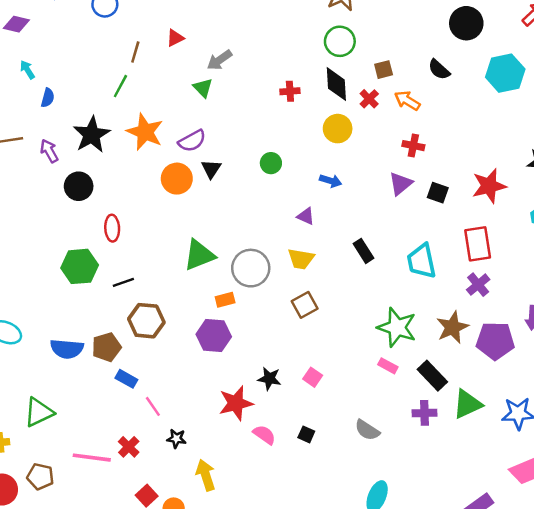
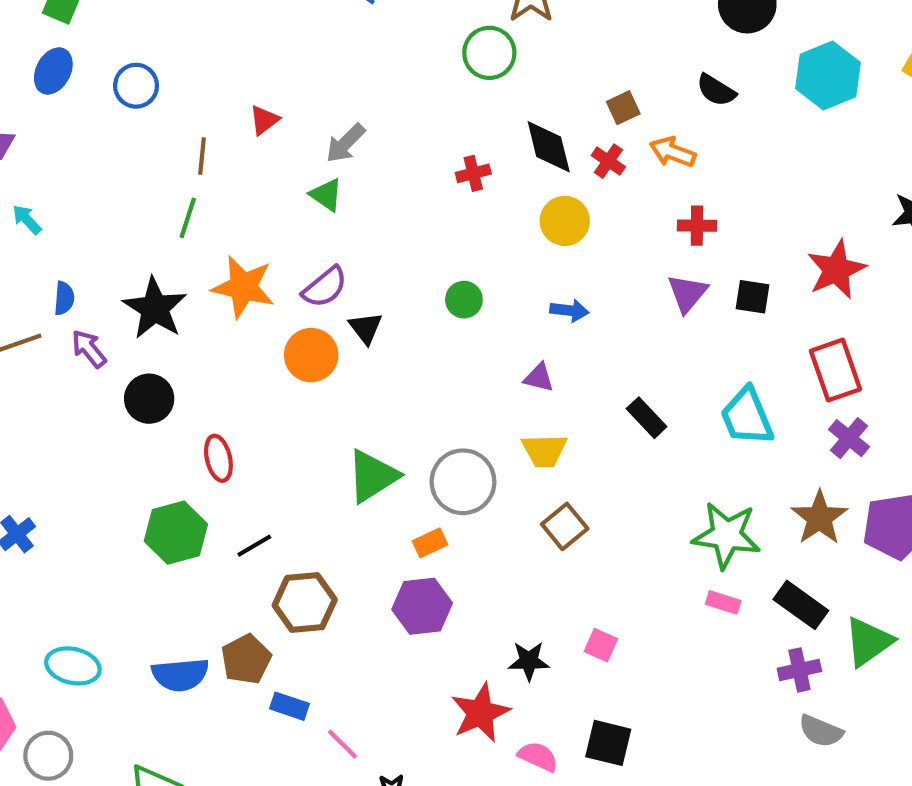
green circle: (340, 41) -> (489, 53), moved
blue semicircle: (48, 98) -> (64, 298), moved
gray semicircle: (367, 430) -> (821, 731), moved
black square: (306, 434) -> (608, 743), size x1.6

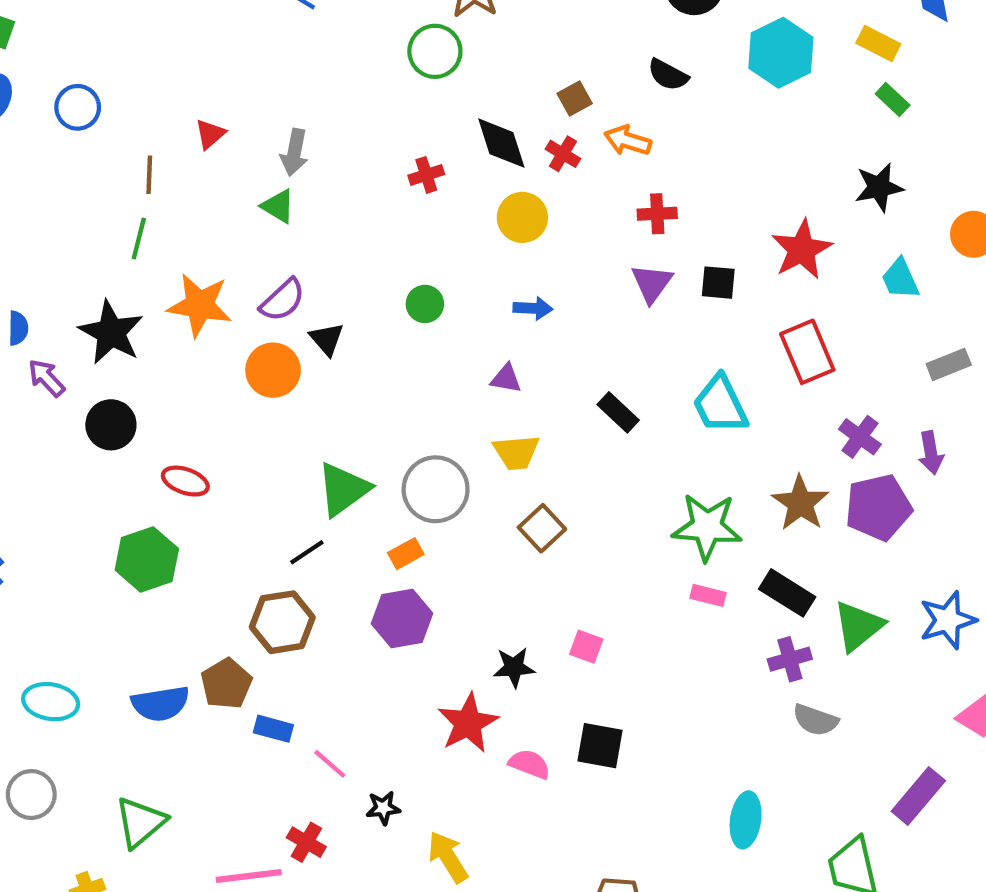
gray arrow: (345, 143) -> (294, 152), turned -30
purple cross: (849, 438) -> (860, 437), moved
red ellipse: (218, 458) -> (185, 481), turned -54
black line: (254, 546) -> (307, 552), moved

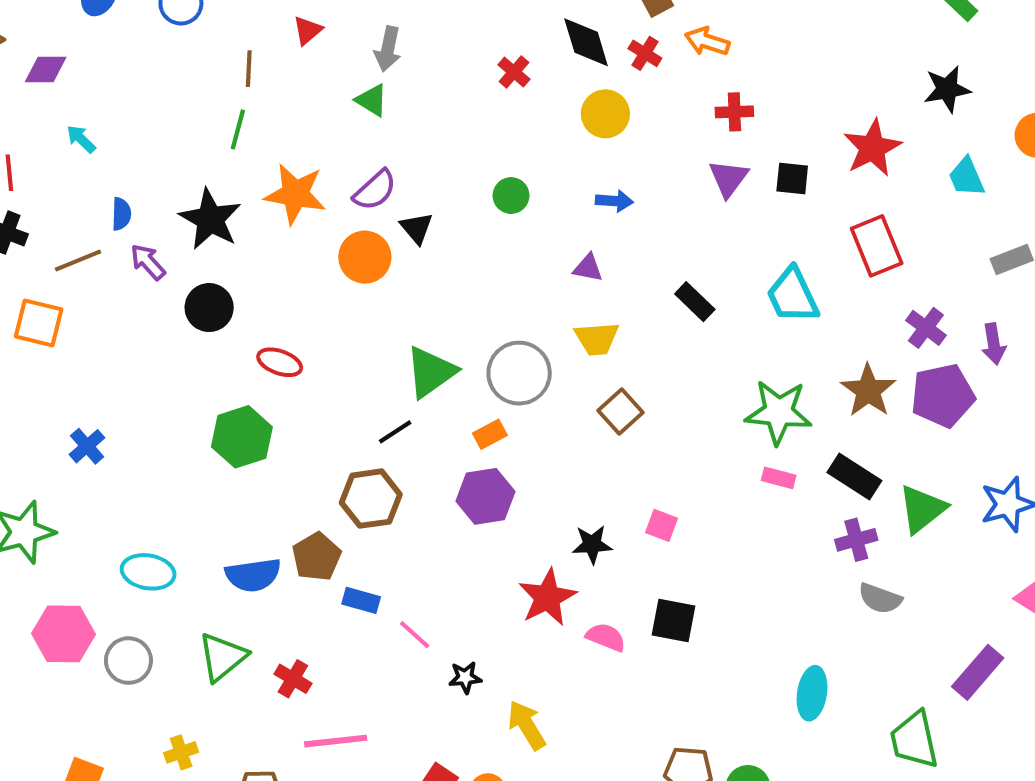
red cross: (426, 175) -> (514, 72), turned -32
green triangle: (140, 822) -> (222, 657), moved
red cross: (306, 842) -> (293, 679), moved

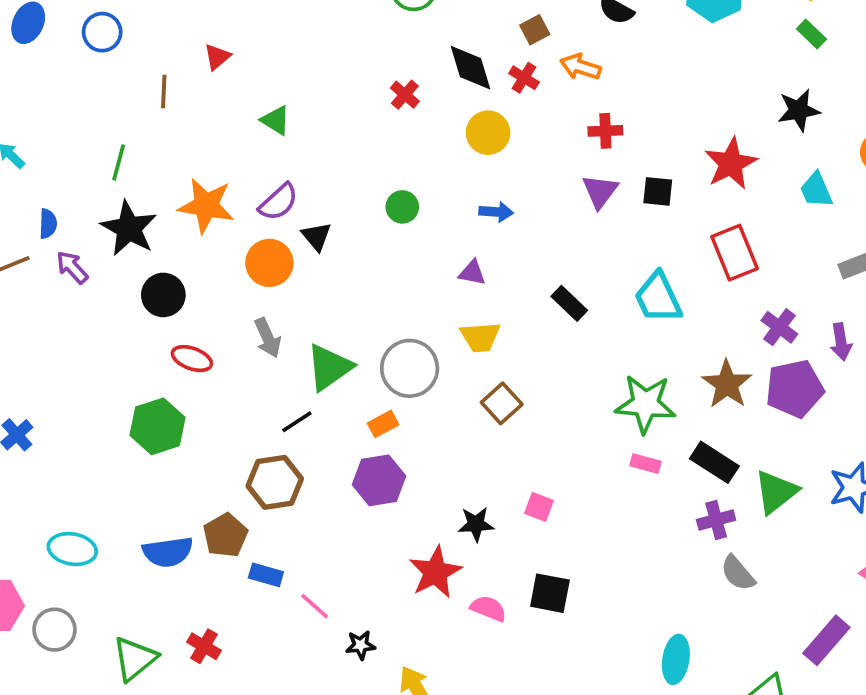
gray arrow: (388, 49) -> (268, 338), moved, turned -36
green line: (238, 129) -> (119, 163), moved
black circle: (209, 308) -> (163, 295), moved
gray semicircle: (880, 598) -> (738, 573), turned 30
green triangle: (222, 657) -> (135, 659), moved

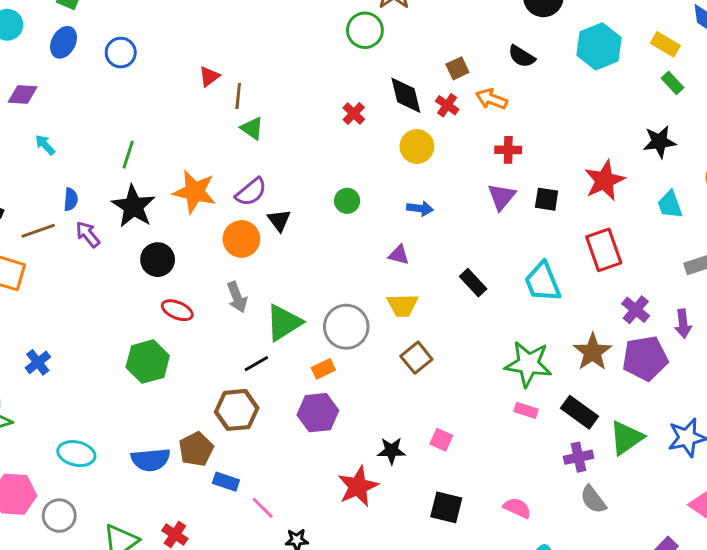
brown line: (164, 92) -> (238, 96), moved
pink semicircle: (488, 608) -> (517, 508), moved

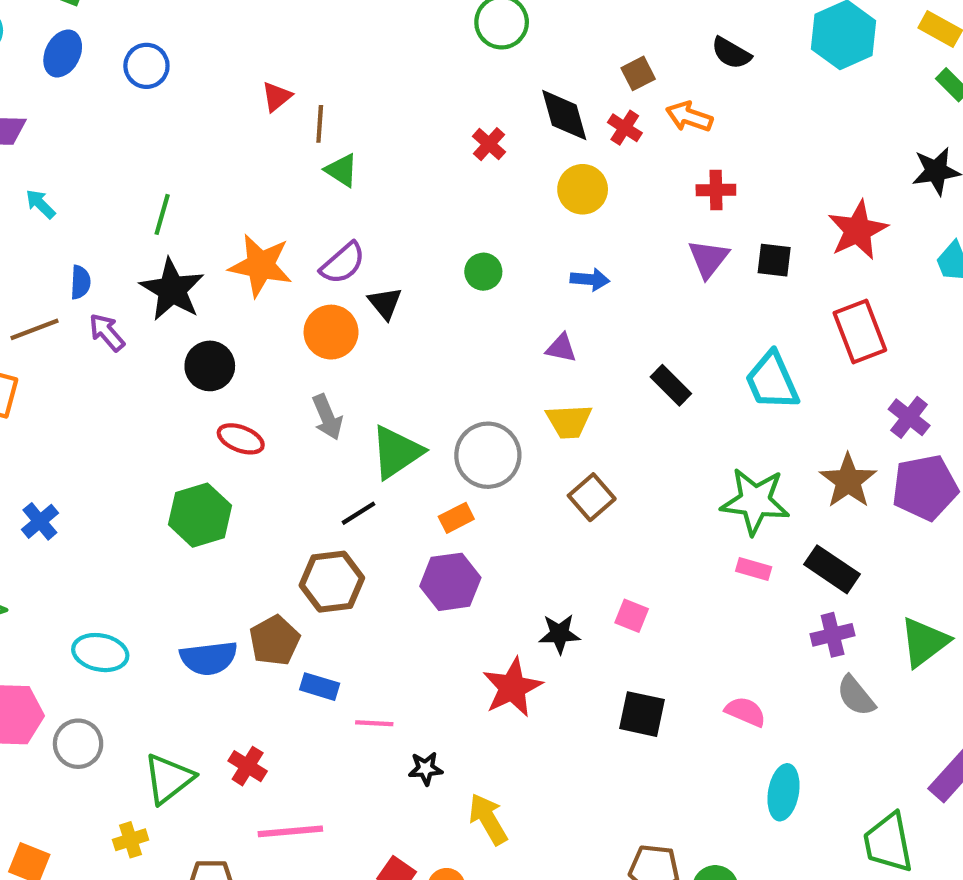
green triangle: (626, 438) -> (924, 642), moved
pink line: (263, 508) -> (374, 723), turned -40

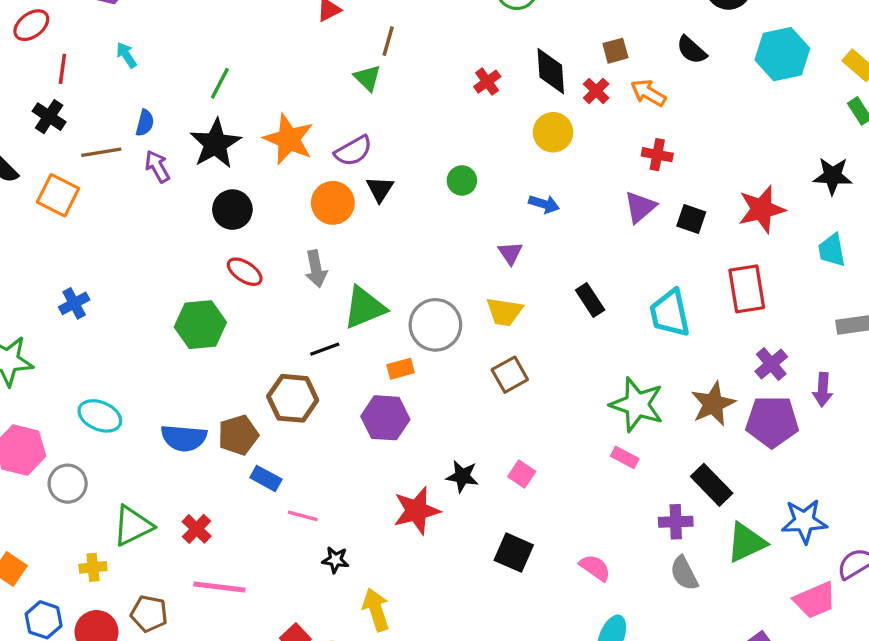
brown line: (320, 124) -> (388, 41), moved
purple triangle: (561, 348) -> (510, 253), turned 32
black rectangle: (832, 569) -> (712, 485), moved

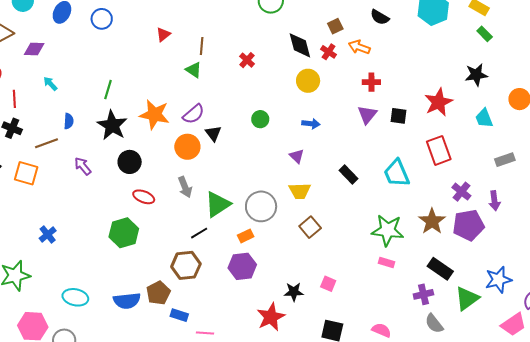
red cross: (487, 82) -> (247, 60), moved
purple arrow: (157, 166) -> (83, 166), moved

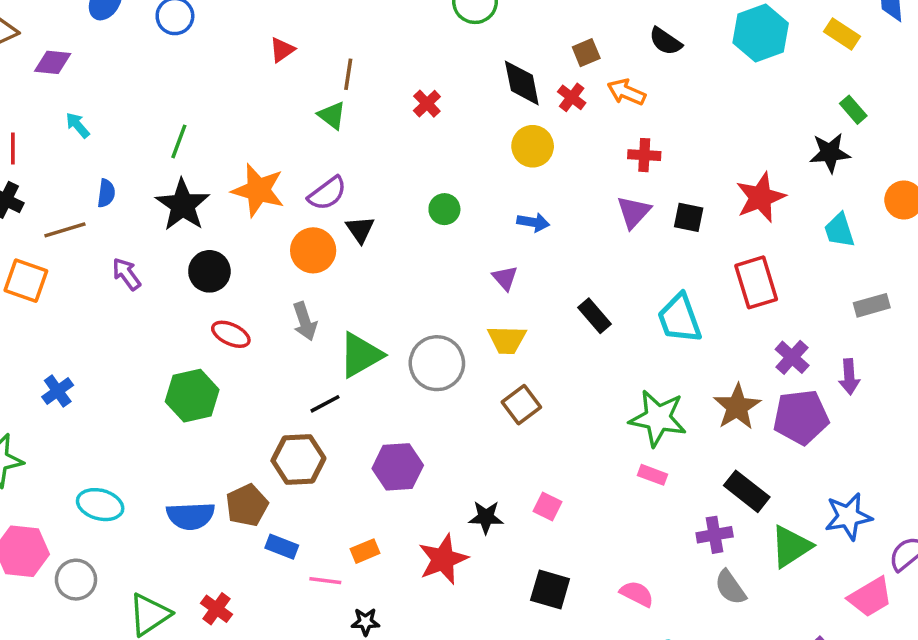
green rectangle: (485, 34) -> (853, 110), moved
orange rectangle: (246, 236) -> (365, 551), moved

